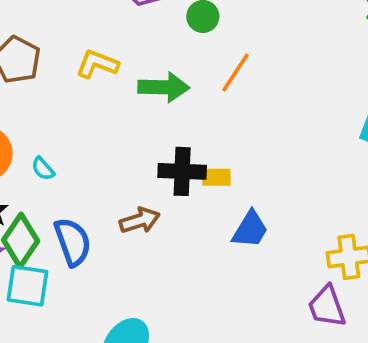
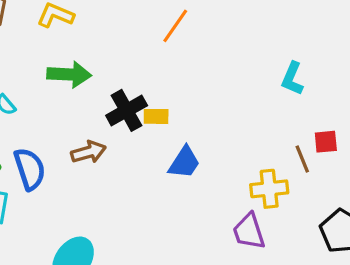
green arrow: (164, 87) -> (69, 74), moved
black cross: (182, 171) -> (127, 110), turned -33

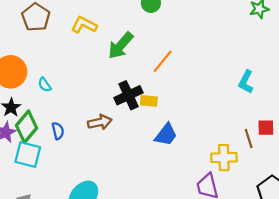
orange line: (175, 26) -> (163, 61), moved
green arrow: (69, 74) -> (121, 45), moved, turned 124
blue semicircle: (30, 169) -> (58, 131), size x0.6

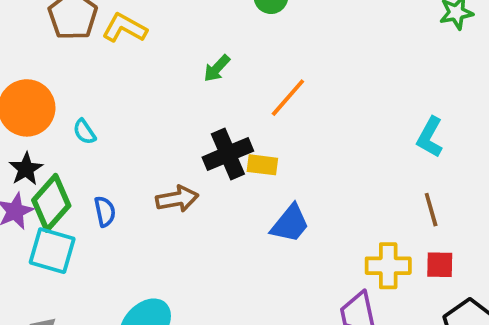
yellow L-shape: (84, 25) -> (125, 28), moved
green arrow: (121, 45) -> (217, 68), size x0.6
red square: (266, 128) -> (440, 265), moved
brown line: (249, 139) -> (431, 210), moved

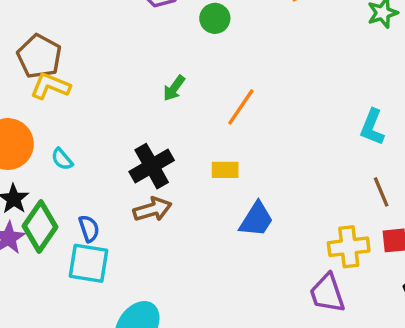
yellow L-shape: (125, 28) -> (50, 86), moved
black cross: (228, 154) -> (152, 166), moved
cyan square: (52, 251) -> (89, 263), moved

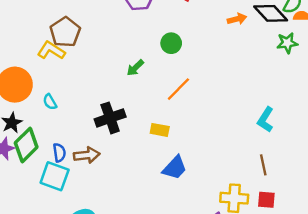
green circle: (215, 18) -> (171, 43), moved
brown pentagon: (39, 56) -> (65, 32), moved
brown arrow: (152, 209) -> (87, 155), moved

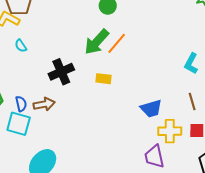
green arrow: (135, 68) -> (97, 42), moved, size x1.8
cyan semicircle: (50, 102) -> (21, 46), moved
blue trapezoid: (175, 168) -> (151, 109), moved, turned 35

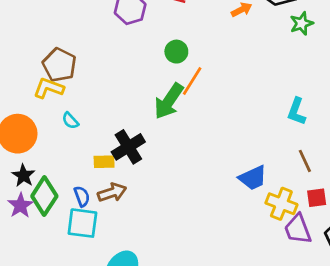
orange line: (117, 43) -> (192, 81), moved
yellow rectangle: (104, 79) -> (104, 162), moved
yellow cross: (170, 131) -> (281, 204), turned 30
purple trapezoid: (154, 157) -> (298, 229), moved

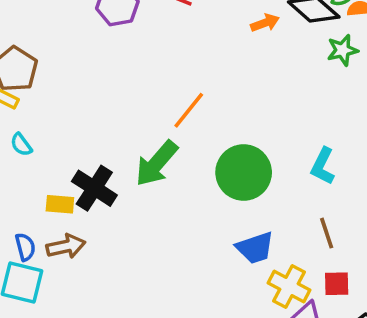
green circle: (176, 52) -> (244, 172), moved, size x1.8
green arrow: (169, 101) -> (157, 163), moved
black cross: (128, 147) -> (94, 188), turned -32

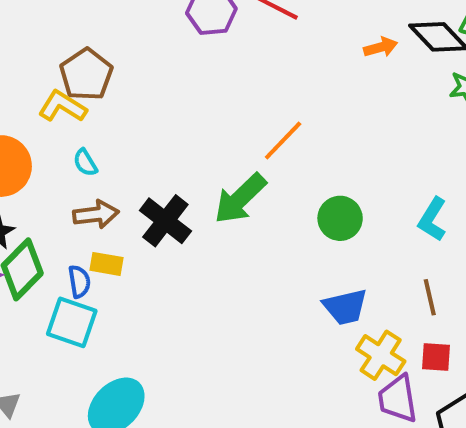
green circle: (244, 172) -> (340, 218), size x0.7
yellow rectangle: (60, 204) -> (107, 264), moved
brown arrow: (66, 246) -> (96, 214), moved

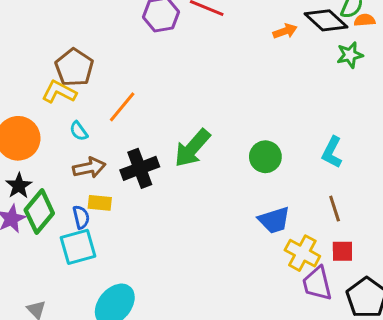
orange line: (283, 140) -> (122, 107), moved
black cross: (165, 221) -> (140, 168), turned 36
cyan square: (72, 322) -> (78, 247), turned -30

